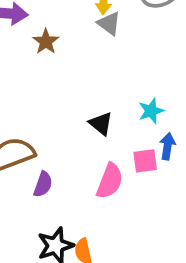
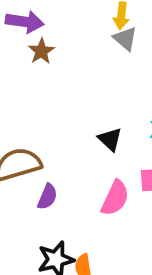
brown star: (46, 42) -> (41, 51), moved

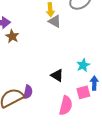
purple semicircle: (47, 197) -> (28, 92), moved

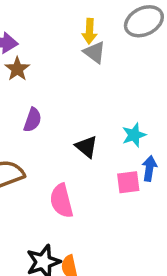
purple semicircle: (28, 92) -> (33, 120), moved
pink semicircle: (66, 106) -> (61, 201), moved, turned 144

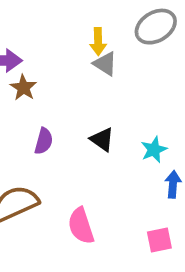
black triangle: (87, 147) -> (102, 139), moved
pink square: (128, 182) -> (159, 240), moved

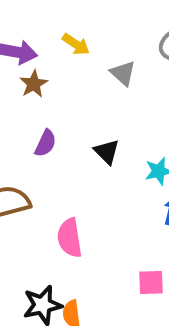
yellow arrow: (98, 41) -> (76, 44), moved, turned -64
pink square: (159, 240) -> (151, 282), moved

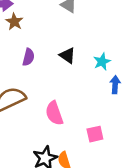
pink square: (151, 282) -> (95, 134), moved

